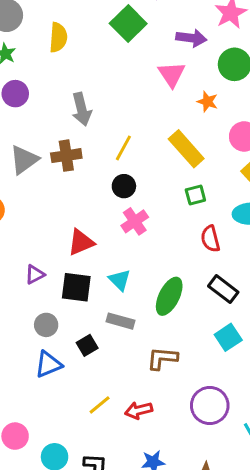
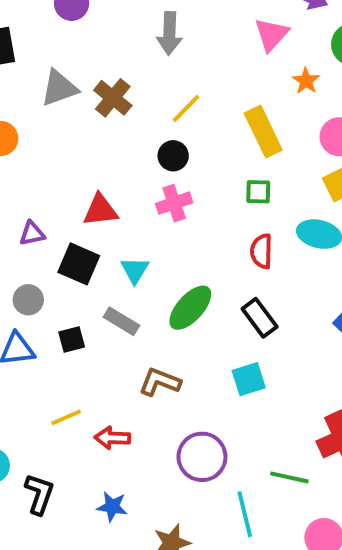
gray arrow: (82, 109) -> (169, 33), moved
brown cross: (66, 156) -> (113, 98), turned 32

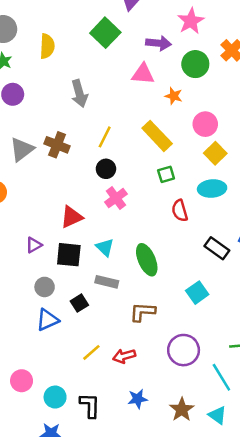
pink triangle: (271, 34) -> (143, 74), turned -50
green ellipse: (190, 308) -> (147, 260), turned -48
black rectangle: (260, 318) -> (217, 248), moved

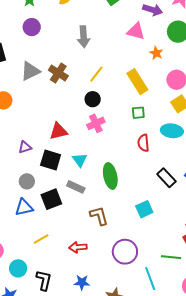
black square: (79, 303) -> (51, 199), size x1.5
brown L-shape: (143, 312) -> (99, 216), turned 60
yellow line: (91, 352) -> (41, 239), moved

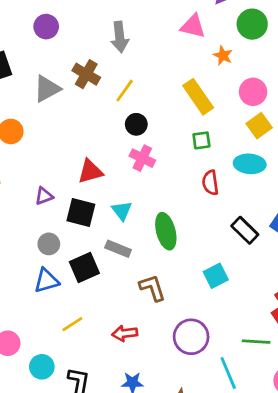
brown cross: (58, 73) -> (86, 74), moved
yellow line: (96, 74) -> (125, 91), moved
pink cross: (96, 123) -> (142, 158), turned -36

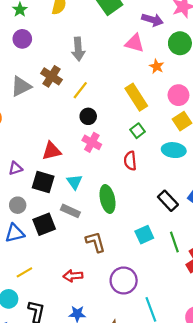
green square: (201, 140) -> (138, 131), turned -32
red semicircle: (210, 183) -> (130, 161), moved
yellow line: (72, 324) -> (24, 272), moved
green line: (256, 342) -> (174, 242), moved, turned 66

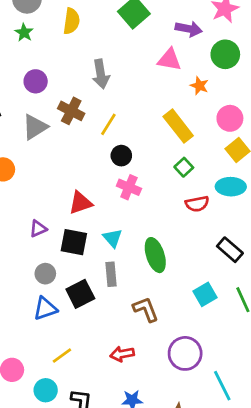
purple circle: (22, 39) -> (36, 81), moved
red semicircle: (130, 161) -> (197, 204), moved, turned -90
gray rectangle: (70, 211) -> (111, 274), turned 66

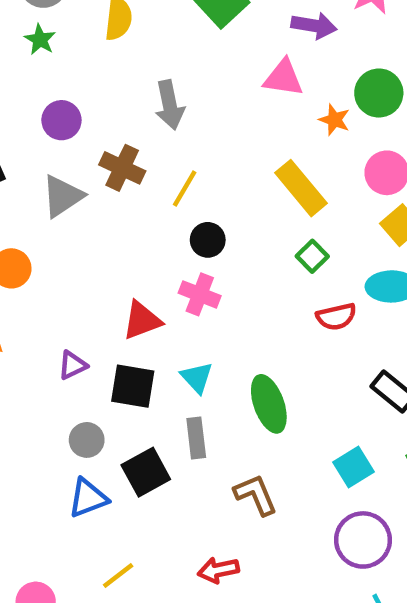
green circle: (225, 54) -> (379, 93), moved
pink cross: (129, 187) -> (200, 294), moved
purple circle: (185, 353) -> (363, 540), moved

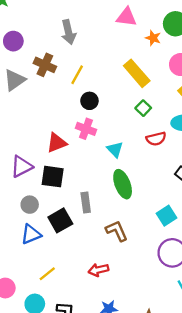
purple triangle: (73, 365) -> (22, 167), size x1.5
cyan triangle: (197, 377) -> (115, 149), moved

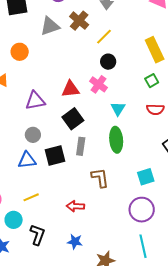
black square: (53, 177) -> (73, 119), moved, turned 30

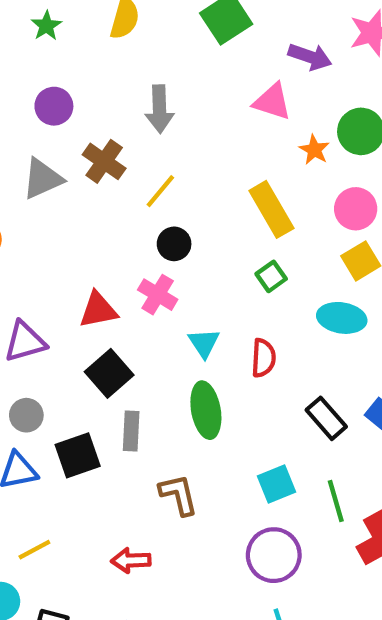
red semicircle: (155, 109) -> (263, 358), moved, turned -84

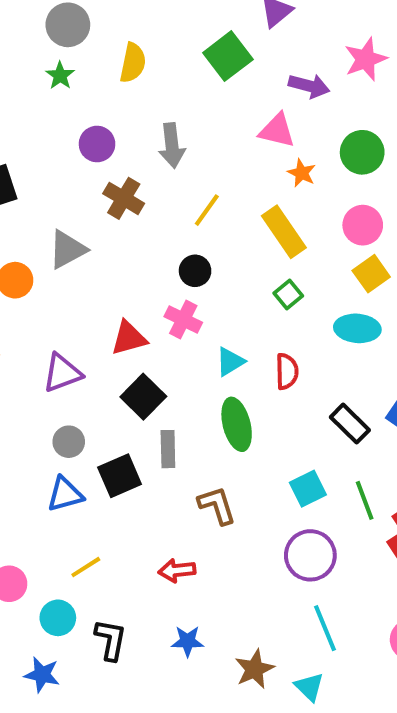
purple circle: (54, 106) -> (97, 144), moved
orange star: (314, 150) -> (302, 173), moved
gray triangle: (42, 179) -> (67, 249), moved
yellow line: (160, 191) -> (207, 210), moved
cyan triangle: (204, 343) -> (230, 362), turned 36

